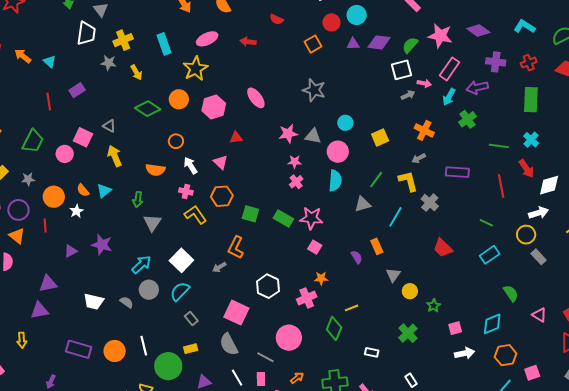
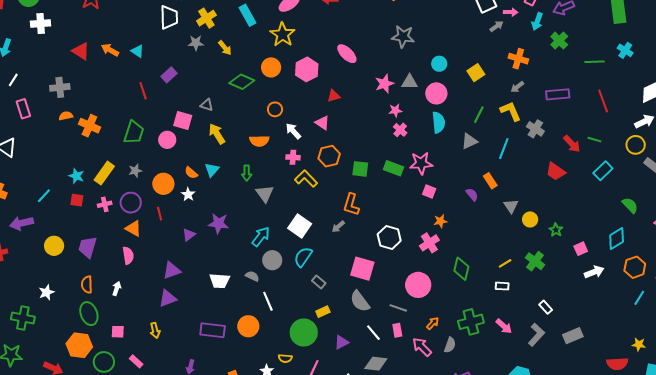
red arrow: (526, 169) -> (572, 144), moved
yellow line: (351, 308) -> (505, 263), moved
white line: (144, 346) -> (268, 301), moved

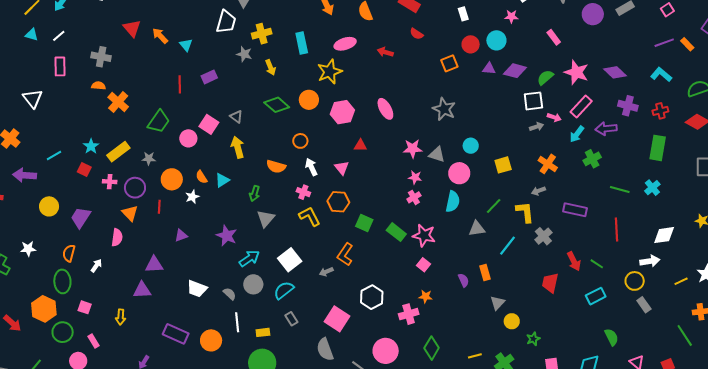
red trapezoid: (556, 171) -> (550, 283), turned 50
purple star: (219, 223) -> (227, 236), moved
yellow rectangle: (323, 312) -> (263, 332), moved

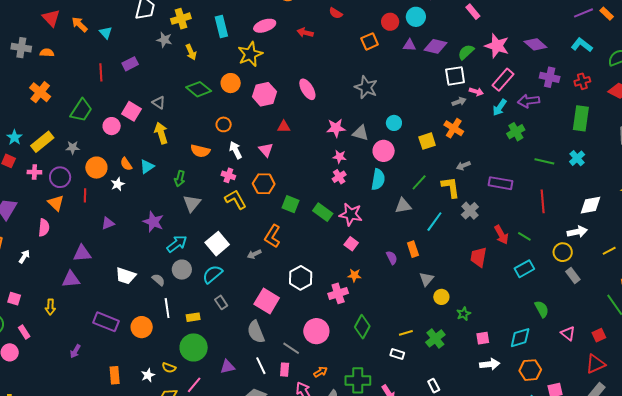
orange semicircle: (98, 86) -> (47, 53), moved
orange cross: (548, 164) -> (454, 128), moved

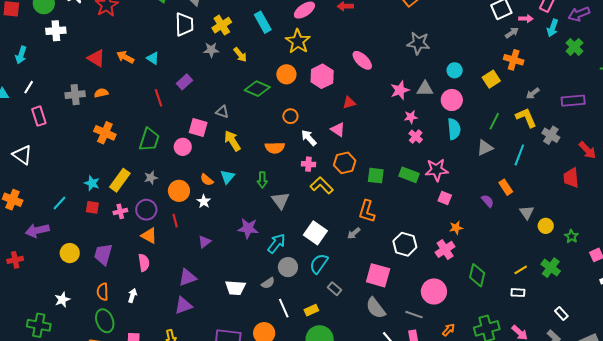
gray semicircle: (158, 280) -> (268, 283), turned 120

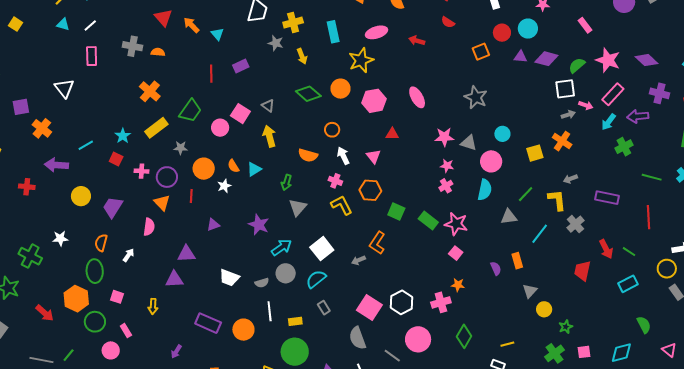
yellow rectangle: (120, 180) -> (156, 128), moved
white hexagon: (405, 244) -> (401, 302), moved
green cross: (551, 268) -> (554, 353), moved

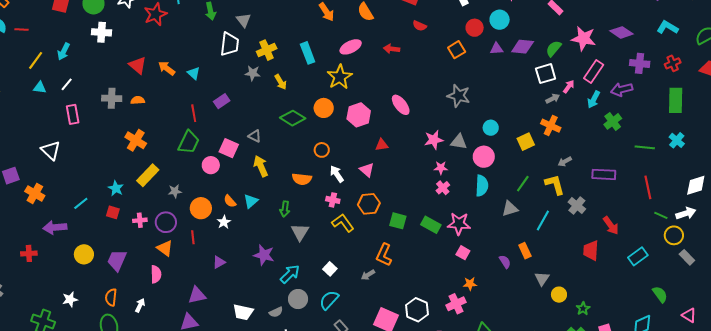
pink arrow: (586, 105) -> (569, 87), turned -64
green trapezoid: (190, 111) -> (189, 142), moved
white square: (322, 249) -> (330, 269), size x0.6
green line: (629, 252) -> (661, 215), moved

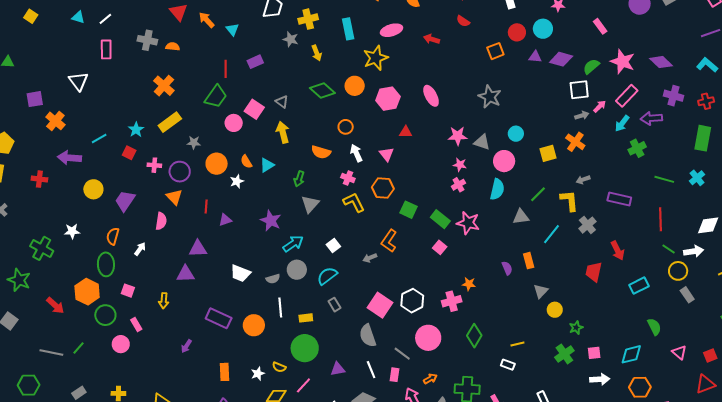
red line: (193, 237) -> (206, 207), moved
pink square: (463, 253) -> (440, 247), moved

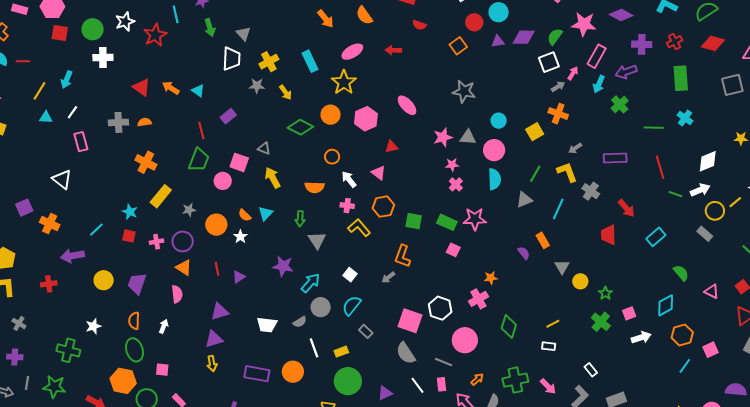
yellow circle: (678, 271) -> (715, 211), moved
yellow arrow: (164, 301) -> (212, 363), moved

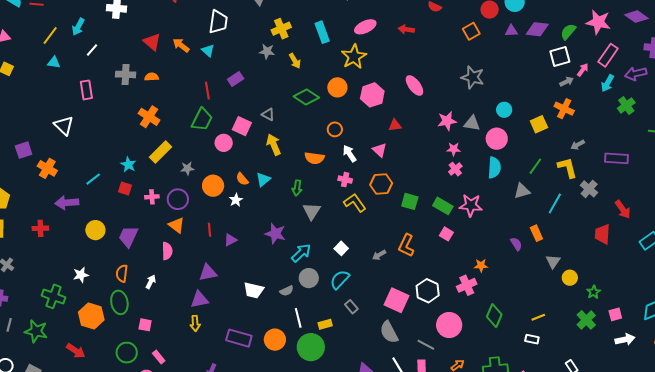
white trapezoid: (231, 59) -> (218, 22), moved
white line: (72, 112) -> (92, 50), moved
orange L-shape: (403, 256) -> (406, 245), moved
orange hexagon: (123, 381) -> (91, 316), moved
green circle: (348, 381) -> (311, 347), moved

